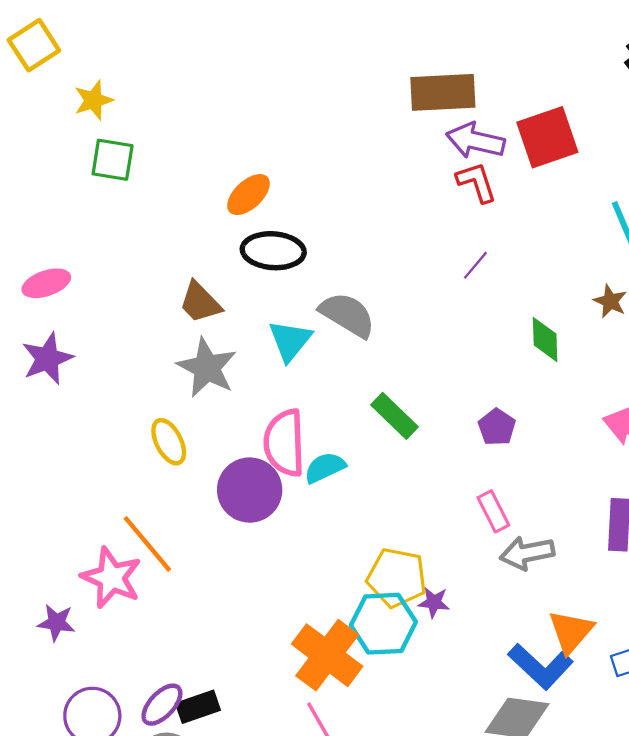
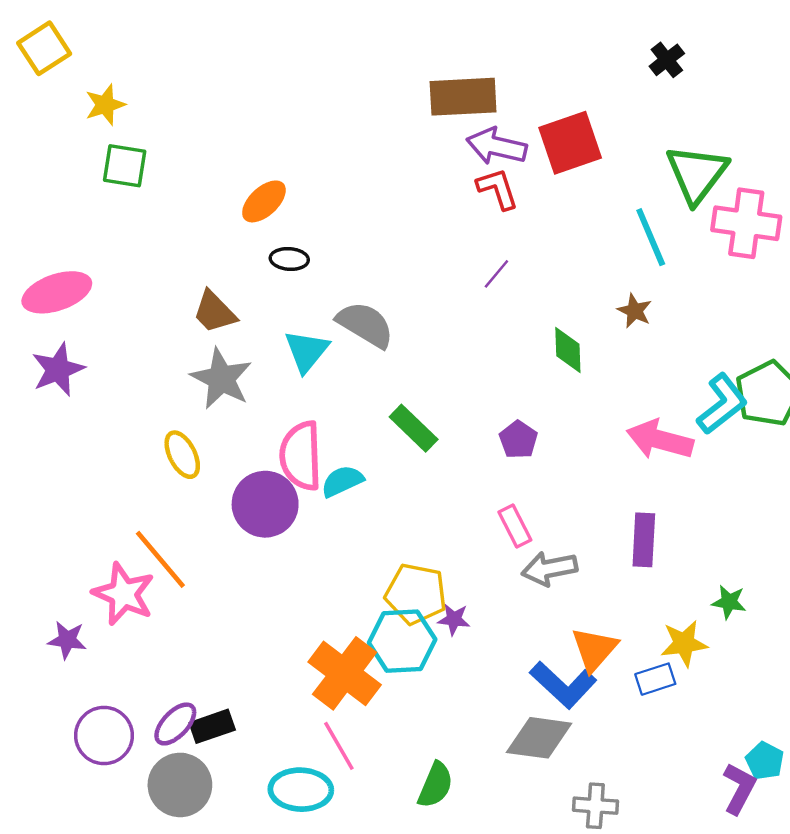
black ellipse: (273, 251) -> (289, 259), size x0.6
pink ellipse: (46, 283) -> (57, 292), size x1.4

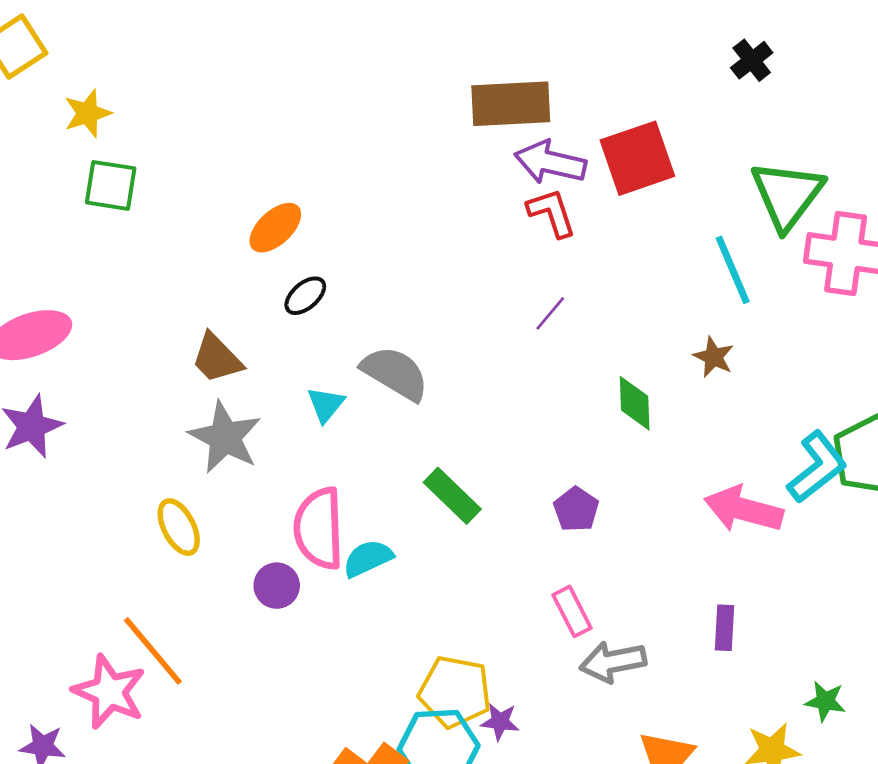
black ellipse: (289, 259) -> (305, 296), turned -45
cyan triangle: (307, 351) -> (326, 405), size x0.7
purple circle: (265, 504) -> (277, 586), size x0.6
purple rectangle: (644, 540) -> (724, 628), size x0.7

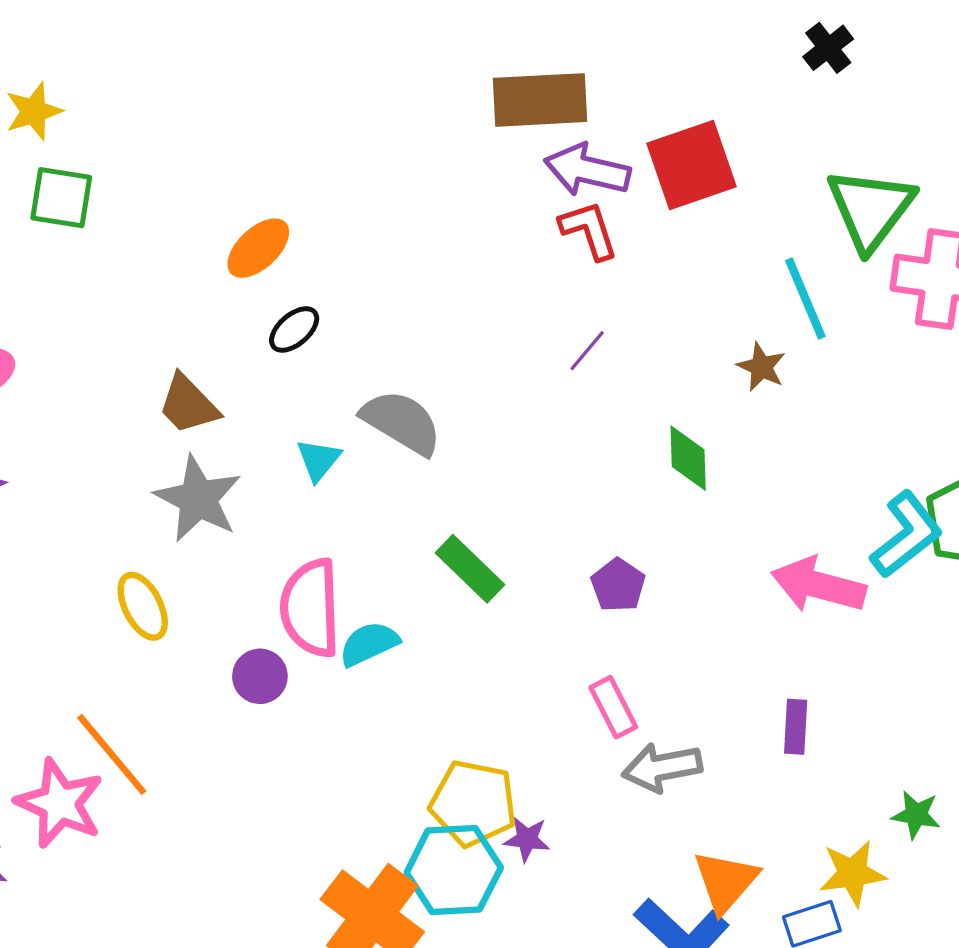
brown star: (714, 357) -> (761, 367), moved

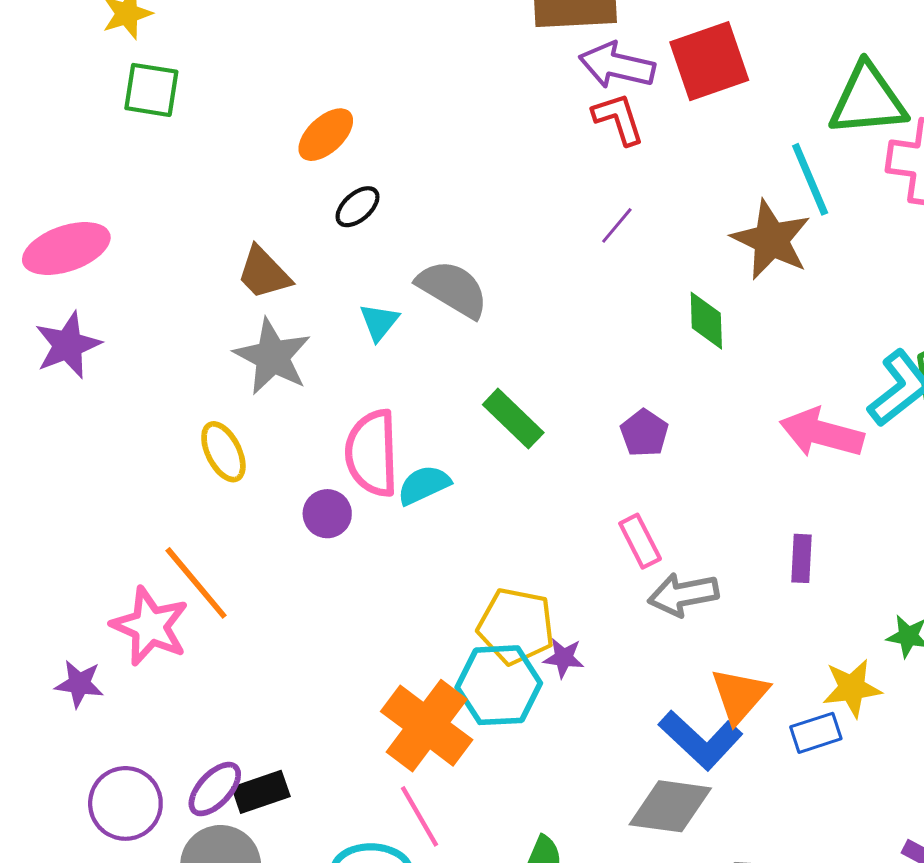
green triangle: (870, 209) -> (868, 100), turned 48
brown star: (761, 367) -> (771, 240), size x1.8

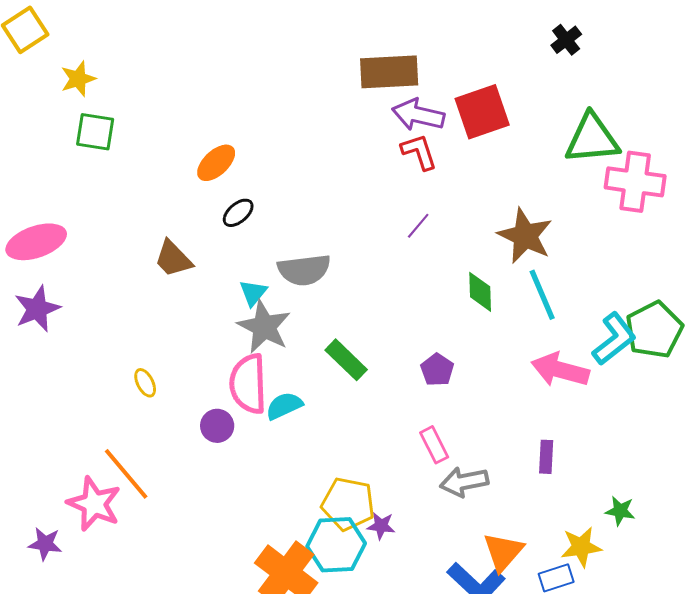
cyan line: (810, 179) -> (542, 295), moved
gray semicircle: (453, 289) -> (304, 270), turned 142
gray star: (272, 357) -> (264, 327), moved
yellow ellipse: (223, 452) -> (145, 383), size x0.7

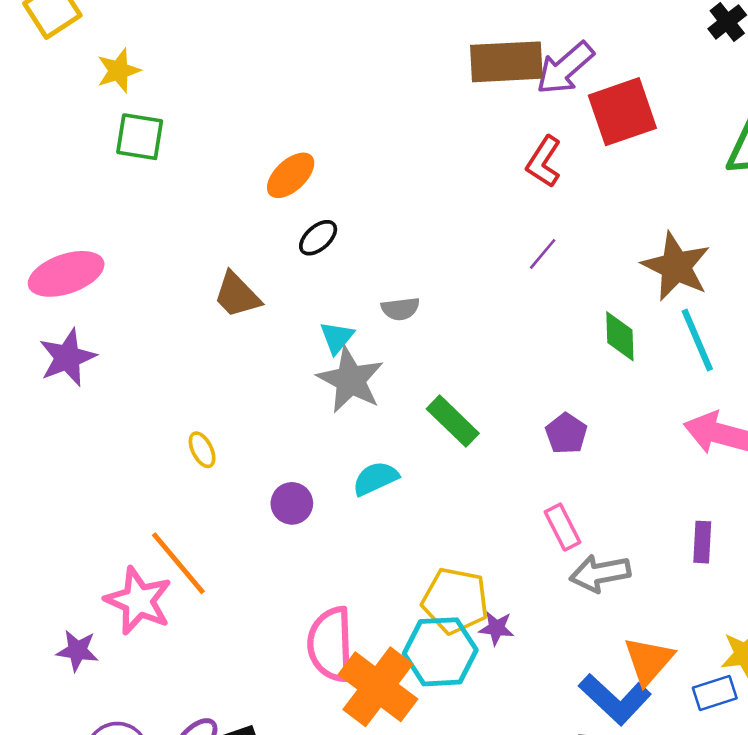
purple arrow: (418, 115) -> (565, 68), moved, turned -54
red L-shape: (419, 152) -> (544, 162), turned -129
gray semicircle: (304, 270) -> (400, 309), size x0.6
pink semicircle: (248, 384) -> (331, 644), moved

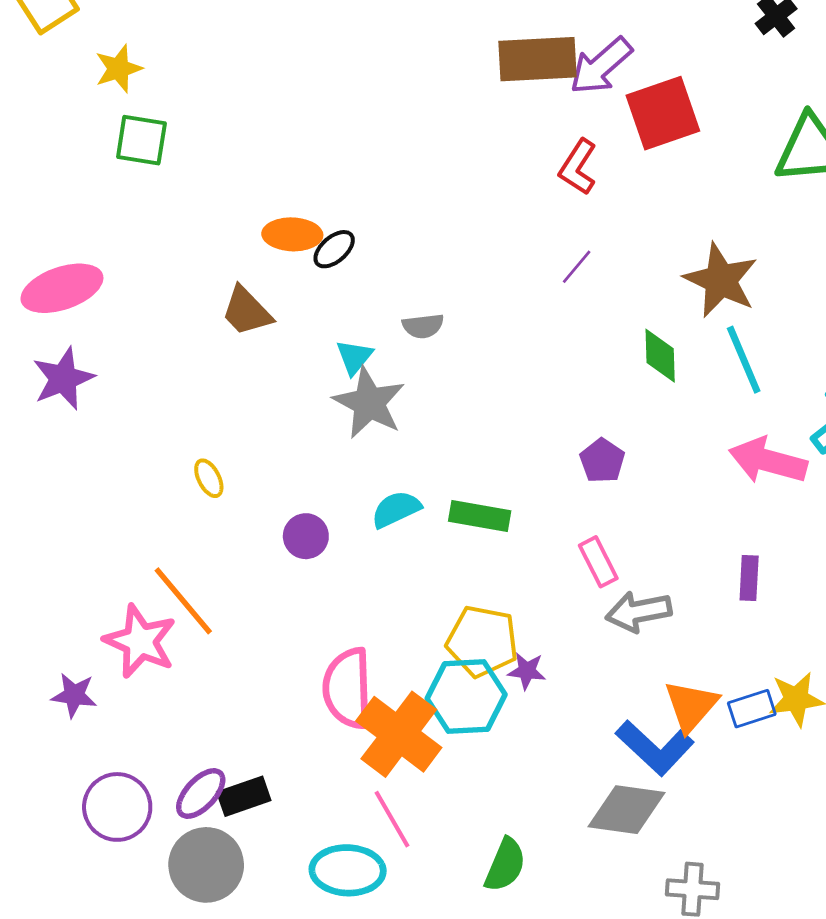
orange ellipse: (291, 175) -> (292, 234), moved, turned 45
green rectangle: (453, 421) -> (480, 516), moved, turned -34
blue rectangle: (715, 693) -> (752, 709), moved

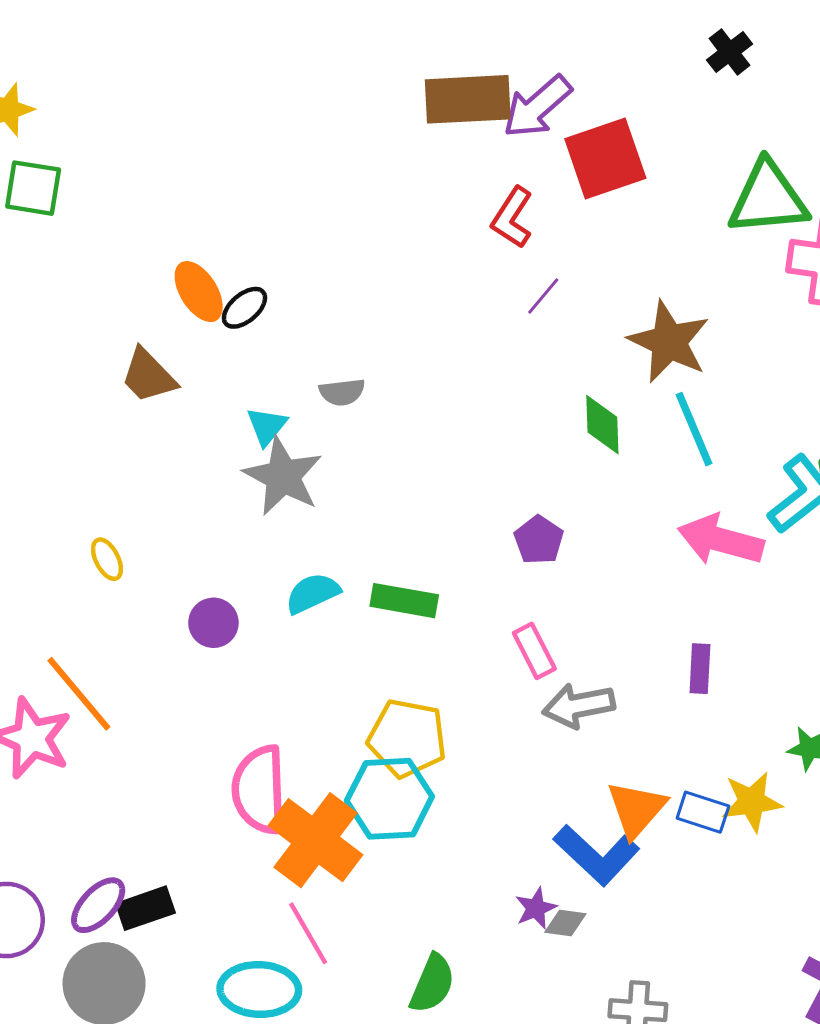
orange ellipse: (292, 234) -> (199, 292), turned 56
purple line: (577, 267) -> (543, 296), moved
purple star: (527, 671) -> (536, 908), moved, turned -30
blue rectangle: (752, 709) -> (703, 812), turned 36
gray diamond: (626, 810) -> (565, 923), size x0.5

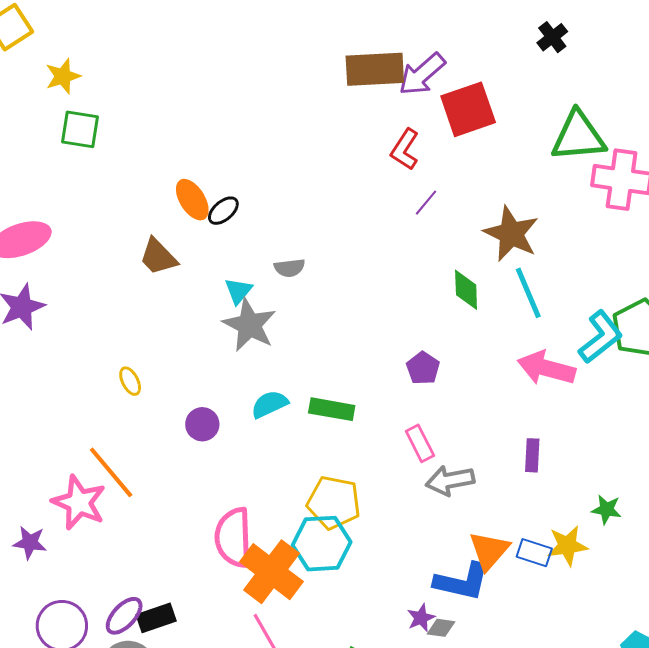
blue L-shape: (596, 855) -> (462, 582), turned -30

